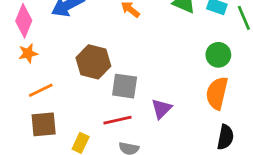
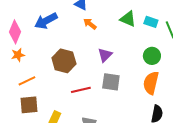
gray square: (125, 86) -> (111, 82), moved
purple triangle: (162, 109) -> (105, 55), moved
red line: (117, 120) -> (81, 90), moved

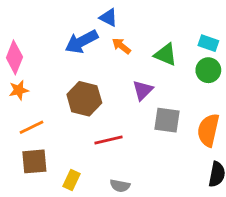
green triangle: (128, 19) -> (166, 55), moved
blue arrow: (46, 21) -> (81, 42), moved
green circle: (152, 56) -> (208, 70), moved
gray square: (111, 82) -> (167, 120), moved

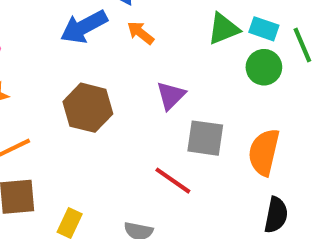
green triangle: (166, 55) -> (223, 29), moved, turned -45
red line: (109, 140) -> (173, 181), moved, turned 48

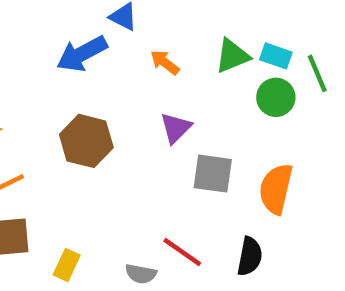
orange arrow: (141, 33) -> (165, 62), moved
red line: (173, 181) -> (182, 252), moved
black semicircle: (276, 215) -> (250, 256), moved

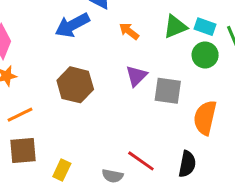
gray square: (213, 174) -> (168, 91), moved

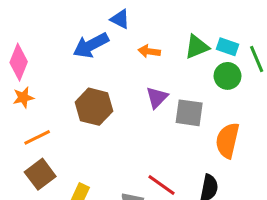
orange arrow: (129, 31) -> (149, 51), turned -30
brown square: (23, 151) -> (40, 174), turned -32

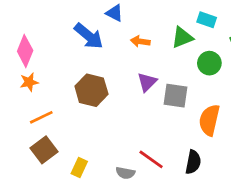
blue arrow: (91, 45) -> (89, 36), turned -112
cyan rectangle: (228, 47) -> (207, 20), moved

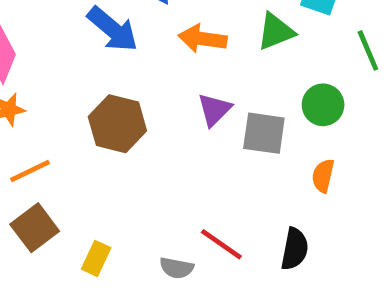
orange arrow: (140, 41) -> (202, 39), size x1.4
green circle: (209, 63) -> (323, 105), moved
orange semicircle: (209, 120) -> (323, 176), size x0.6

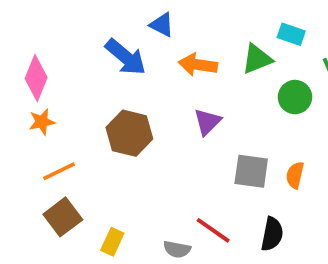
green circle: (323, 105) -> (295, 97), moved
gray square: (264, 133) -> (251, 171), moved

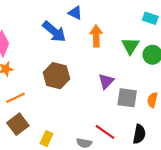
green triangle: (257, 59) -> (130, 46), moved, turned -36
orange arrow: (198, 65) -> (96, 36), turned 80
purple triangle: (207, 122) -> (106, 81), moved

